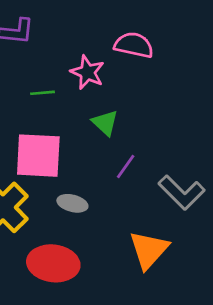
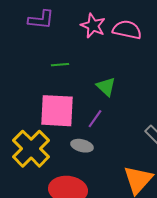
pink star: (87, 72) -> (93, 26), moved
purple line: (126, 166) -> (95, 119), moved

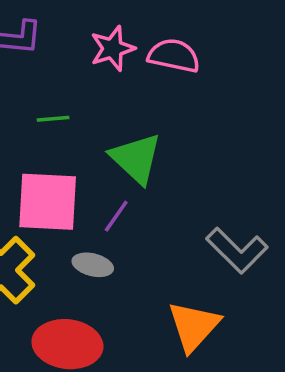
pink star: (93, 26) -> (113, 48), turned 30
green triangle: (106, 87) -> (136, 158), size x1.5

